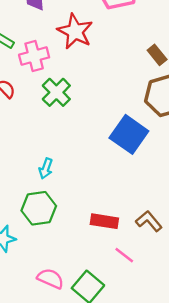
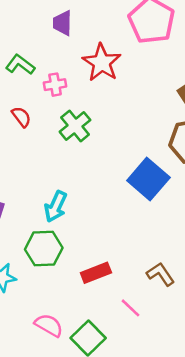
pink cross: (34, 56) -> (55, 85), size x0.7
cyan arrow: (46, 168) -> (56, 207), size x1.4
red rectangle: (104, 221) -> (96, 273), moved, turned -36

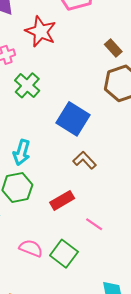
blue square: (148, 179) -> (73, 119), moved
brown L-shape: (161, 274) -> (85, 160), moved

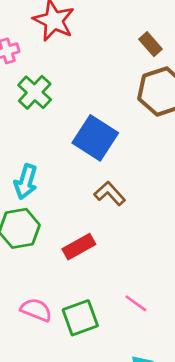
pink line: (94, 224) -> (136, 303), moved
green square: (64, 254) -> (80, 318), turned 32

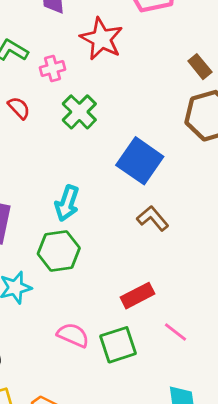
red rectangle: (79, 247) -> (138, 296), moved

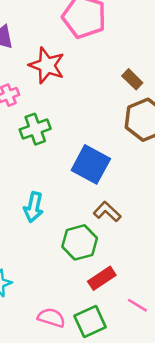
green cross: (79, 112) -> (35, 129), turned 32
green hexagon: (59, 251) -> (80, 242), moved

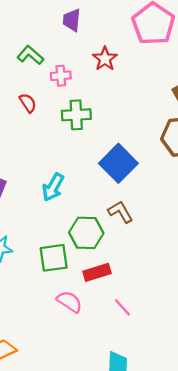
red star: (47, 65) -> (105, 59), size x0.7
pink semicircle: (51, 318) -> (70, 302), moved
green square: (90, 322) -> (54, 258), moved

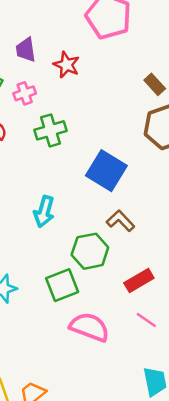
purple trapezoid: (72, 20) -> (26, 50), moved
red rectangle: (97, 272) -> (139, 281), moved
pink semicircle: (70, 302) -> (90, 327), size x1.4

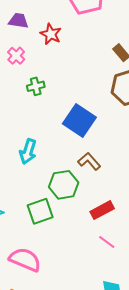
purple trapezoid: (26, 50) -> (18, 21), turned 105
pink cross: (25, 93) -> (16, 56), turned -30
green cross: (50, 130) -> (36, 86), size x0.7
pink semicircle: (90, 327) -> (25, 260), moved

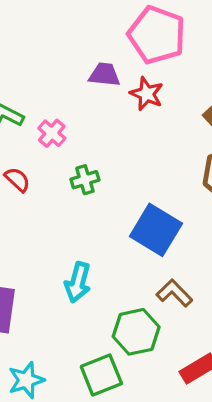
purple trapezoid: (18, 21) -> (104, 75), moved
red star: (51, 34) -> (147, 94), moved

